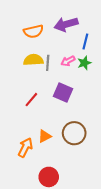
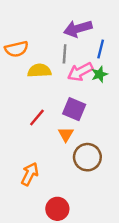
orange semicircle: (33, 31) -> (17, 49), moved
pink arrow: (68, 61) -> (80, 72), size x1.5
gray line: (48, 63) -> (65, 54), moved
orange triangle: (45, 136) -> (66, 134), moved, turned -32

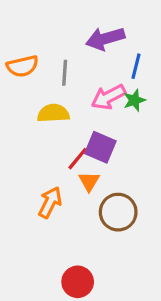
gray line: (65, 54) -> (65, 73), moved
yellow semicircle: (39, 71) -> (53, 113), moved
red line: (37, 118) -> (78, 159), moved
orange arrow: (30, 174) -> (50, 202), moved

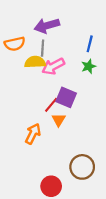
purple arrow: (105, 39) -> (47, 26), moved
pink arrow: (108, 97) -> (53, 66), moved
yellow semicircle: (53, 113) -> (35, 62), moved
brown circle: (118, 212) -> (82, 167), moved

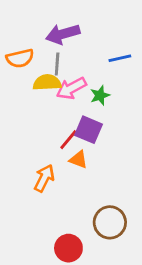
blue line: (90, 44) -> (120, 58), turned 63
green star: (89, 66) -> (100, 95), moved
orange triangle: (59, 120) -> (78, 160), turned -40

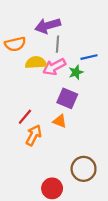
blue line: (120, 58) -> (89, 57), moved
gray line: (57, 64) -> (58, 44), moved
red line: (68, 140) -> (25, 117), moved

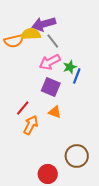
gray line: (58, 44) -> (53, 41), turned -42
blue line: (89, 57) -> (77, 76), moved, turned -56
yellow semicircle: (36, 63) -> (31, 34), moved
purple square: (67, 98) -> (51, 87), moved

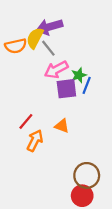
yellow semicircle: (31, 34) -> (35, 38), turned -60
gray line: (53, 41) -> (48, 48), moved
purple square: (51, 87) -> (66, 89), moved, turned -30
red circle: (48, 174) -> (82, 196), moved

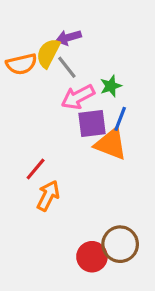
purple arrow: (50, 27) -> (68, 37), size x0.7
green star: (79, 75) -> (111, 86), moved
orange triangle: (62, 126) -> (111, 144), moved, size x1.6
red circle: (82, 196) -> (92, 257), moved

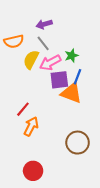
yellow semicircle: (48, 53) -> (31, 60), moved
brown circle: (120, 244) -> (78, 143), moved
red circle: (92, 257) -> (33, 171), moved

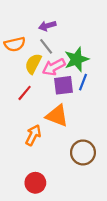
green star: (71, 56) -> (76, 59), size x1.6
orange triangle: (71, 93) -> (57, 116), moved
red line: (23, 109) -> (25, 93), moved

